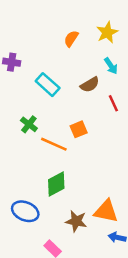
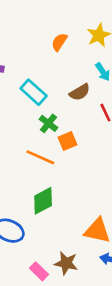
green cross: (29, 124) -> (48, 123), moved
brown star: (76, 221) -> (66, 263), moved

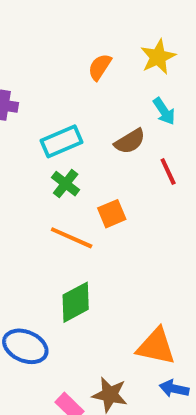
cyan rectangle: (34, 92) -> (62, 141), turned -65
green cross: (48, 123) -> (66, 184), moved

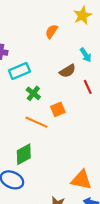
yellow star: (158, 57) -> (82, 15), moved
cyan rectangle: (62, 141) -> (19, 71), moved
green diamond: (76, 302) -> (24, 154), moved

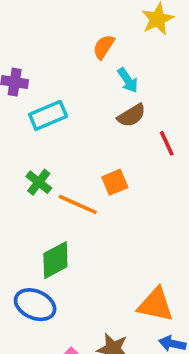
cyan arrow: (86, 55) -> (128, 80), moved
green cross: (33, 93) -> (39, 182), moved

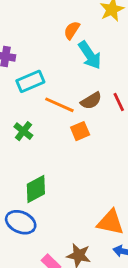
cyan arrow: (128, 80) -> (90, 55), size x1.5
brown semicircle: (131, 115) -> (91, 101), moved
orange line: (78, 204) -> (59, 105), moved

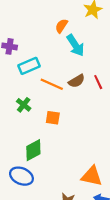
orange square: (80, 131) -> (53, 118), moved, turned 32

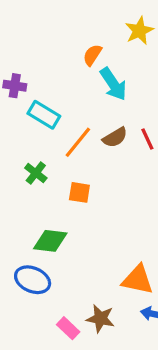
cyan rectangle: (29, 66) -> (44, 115), turned 54
orange line: (52, 84) -> (78, 142), turned -75
green diamond: (33, 150) -> (50, 241), turned 35

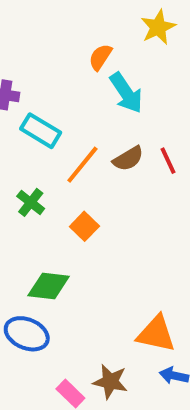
orange square: (79, 192) -> (84, 226), turned 35

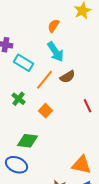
cyan arrow: (126, 93) -> (56, 52), moved
red line: (168, 161) -> (88, 106), moved

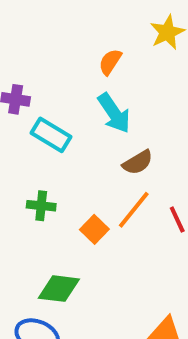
orange line: (44, 80) -> (134, 210), moved
green cross: (18, 99) -> (41, 206), turned -32

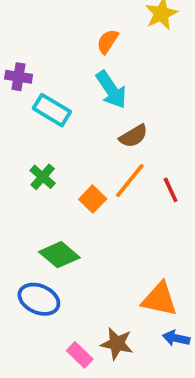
green cross: (41, 206) -> (43, 177), turned 35
green diamond: (59, 289) -> (59, 255), turned 33

